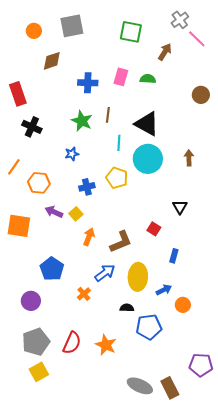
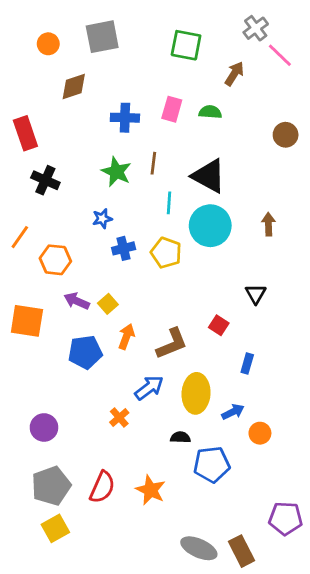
blue cross: (87, 187) -> (124, 248), moved
blue pentagon: (52, 269) -> (85, 352), moved, turned 30

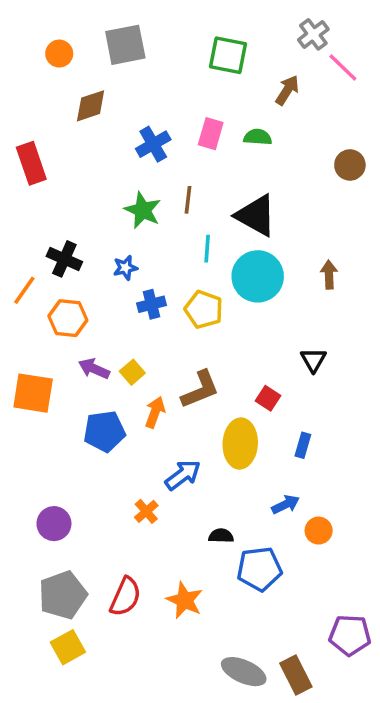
blue cross: (125, 118) -> (153, 144), turned -32
black cross: (45, 180) -> (64, 259), moved
brown L-shape: (172, 344) -> (200, 390), moved
yellow ellipse: (196, 393) -> (240, 444), moved

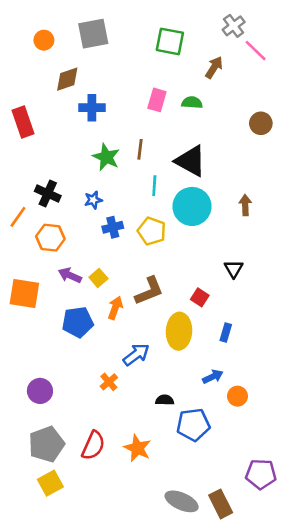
blue cross: (153, 144) -> (92, 108), moved, turned 30

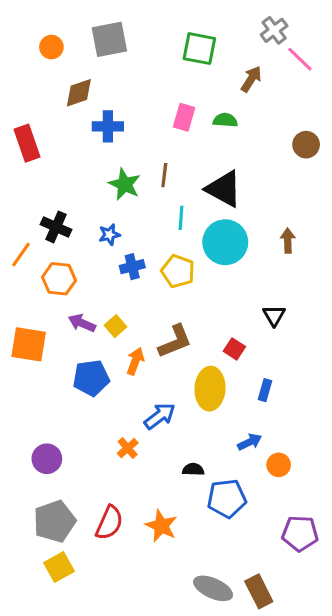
purple pentagon: (261, 474) -> (300, 533), moved

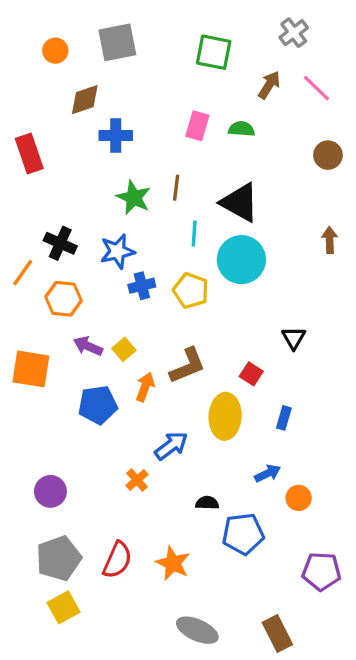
pink line: (300, 59) -> (317, 88), moved
blue star: (109, 235) -> (117, 251), size x1.5
brown arrow: (288, 241) -> (330, 240), moved
gray ellipse: (213, 588) -> (197, 630), moved

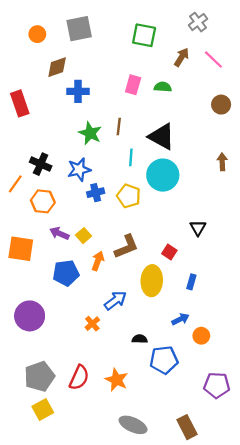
purple circle: (50, 491) -> (30, 316), moved, size x1.4

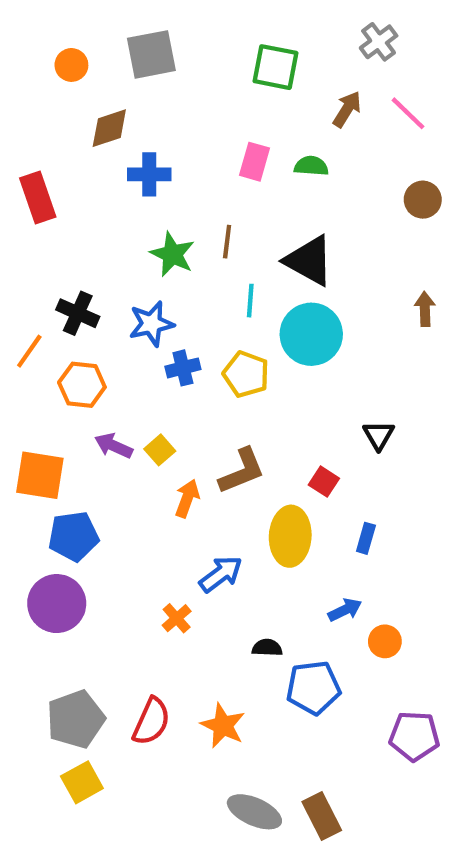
blue pentagon: (66, 273) -> (74, 536), moved
brown rectangle: (187, 427) -> (322, 816), moved

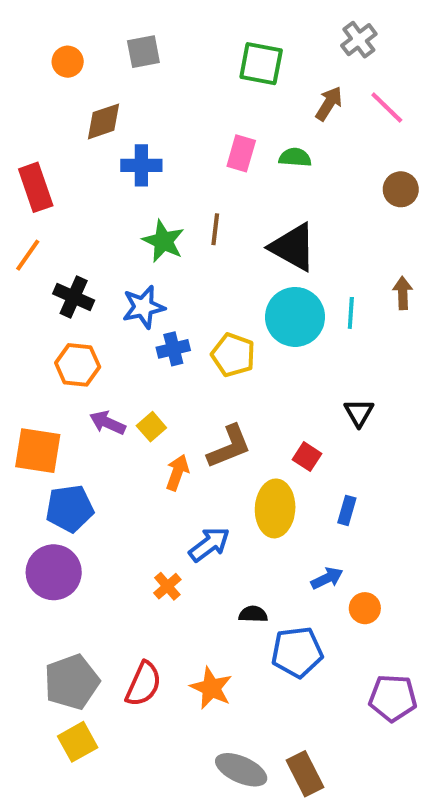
gray square: (151, 54) -> (143, 52), size x0.7
cyan line: (250, 301) -> (351, 313), moved
orange line: (29, 351) -> (28, 255), moved

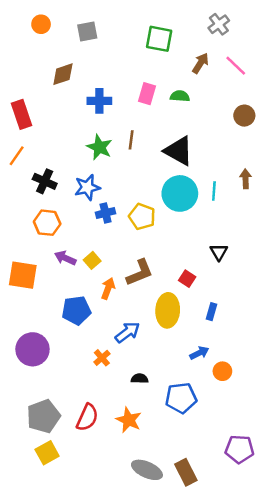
orange circle: (68, 62) -> (41, 24), moved
blue cross: (141, 165) -> (99, 101), moved
blue pentagon: (70, 508) -> (76, 310), moved
black semicircle: (253, 614) -> (140, 379), moved
purple pentagon: (393, 698) -> (239, 449), moved

